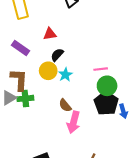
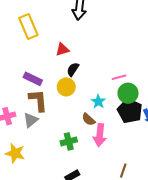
purple rectangle: (20, 48) -> (33, 79), moved
cyan star: (65, 75) -> (98, 102), moved
green cross: (25, 98) -> (69, 141), moved

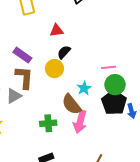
brown semicircle: (89, 119) -> (72, 104), size x1.5

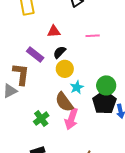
purple rectangle: (22, 55) -> (35, 55), moved
pink line: (109, 67) -> (93, 36), moved
yellow circle: (54, 69) -> (65, 69), moved
green cross: (48, 123) -> (41, 119), turned -35

